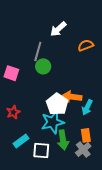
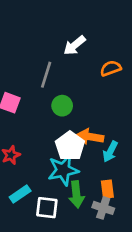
green circle: (43, 66) -> (62, 106), moved
gray cross: (83, 149) -> (103, 208), turned -35

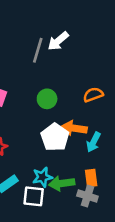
orange semicircle: (111, 68) -> (93, 95), moved
gray line: (46, 75) -> (38, 50), moved
cyan star: (63, 170) -> (42, 177), moved, size x0.7
green arrow: (76, 194) -> (62, 183), turned 90

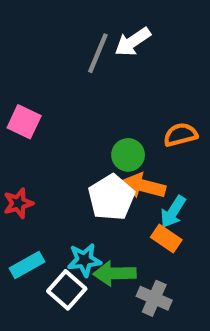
green circle: (47, 99) -> (128, 155), moved
orange rectangle: (91, 178) -> (166, 238), moved, turned -54
white square: (34, 196) -> (67, 290), turned 30

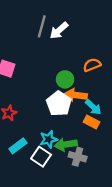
white arrow: (133, 42) -> (59, 30), moved
cyan arrow: (173, 212) -> (93, 107), turned -72
gray cross: (154, 298) -> (78, 157), moved

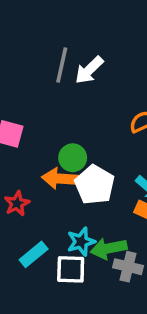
green circle: (65, 79) -> (73, 158), moved
orange arrow: (76, 95) -> (60, 179), moved
white square: (41, 157) -> (71, 269), turned -30

